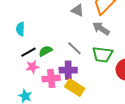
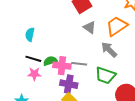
gray line: (74, 48) -> (79, 64), turned -49
black line: (29, 52) -> (33, 59), turned 35
pink cross: (51, 78) -> (62, 66), moved

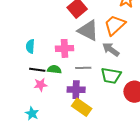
gray triangle: (89, 27) -> (88, 30), size x1.6
green semicircle: (50, 61) -> (54, 69), turned 32
pink cross: (62, 66) -> (65, 48), moved

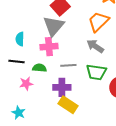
gray triangle: (88, 30) -> (54, 26), moved, turned 45
cyan semicircle: (30, 46) -> (20, 39), moved
black line: (37, 70) -> (17, 62), moved

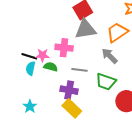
gray triangle: (54, 26) -> (85, 29), moved, turned 30
cyan semicircle: (20, 39) -> (31, 68), moved
pink star: (26, 84) -> (42, 55), moved
cyan star: (19, 113) -> (30, 106), moved

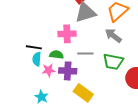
pink star: (42, 55) -> (49, 70), moved
purple cross: (69, 90) -> (68, 71), moved

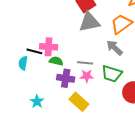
pink cross: (67, 34) -> (49, 47), moved
cyan semicircle: (37, 59) -> (23, 63), moved
pink star: (49, 70) -> (87, 76), moved

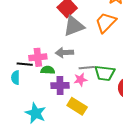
gray arrow: (115, 48) -> (64, 53), moved, turned -36
gray line: (85, 63) -> (87, 68), moved
cyan star: (37, 101) -> (36, 113), size x1.5

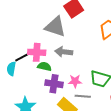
gray triangle: (74, 26) -> (55, 27), moved, turned 30
black line: (25, 64) -> (23, 57), turned -42
gray line: (87, 68) -> (83, 96), moved

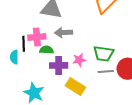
black line: (23, 57) -> (24, 44), turned -56
gray line: (83, 96) -> (106, 72), moved

